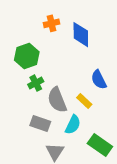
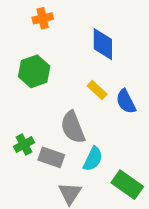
orange cross: (52, 23) -> (43, 18), moved
green cross: (36, 83) -> (24, 145), moved
yellow rectangle: (84, 101) -> (97, 90), moved

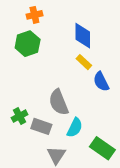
green hexagon: (34, 71) -> (28, 44), moved
yellow rectangle: (97, 90) -> (84, 62), moved

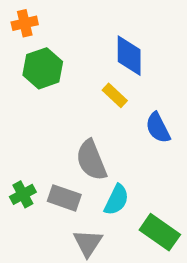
orange cross: (34, 15) -> (25, 23), moved
yellow rectangle: (84, 62) -> (115, 95), moved
green cross: (20, 116) -> (23, 194), moved

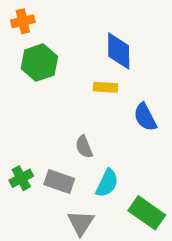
yellow rectangle: (115, 95) -> (105, 87), turned -40
gray semicircle: (91, 160) -> (84, 147), size x0.6

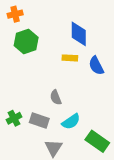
blue semicircle: (145, 117) -> (96, 66), moved
cyan semicircle: (107, 183) -> (71, 122), turned 30

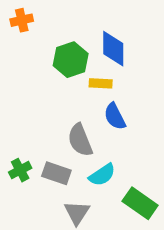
green hexagon: (26, 42) -> (71, 60), moved
blue semicircle: (96, 66) -> (115, 116), moved
gray semicircle: (56, 97) -> (80, 140), size x1.5

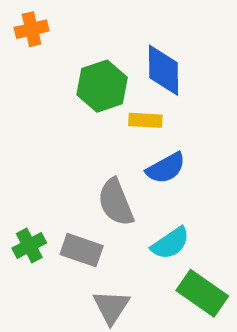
blue semicircle: (115, 116) -> (166, 168), turned -92
cyan semicircle: (102, 175) -> (170, 243), moved

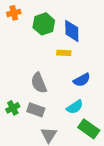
green hexagon: (102, 86) -> (44, 24), moved
blue semicircle: (166, 168) -> (82, 80), moved
gray semicircle: (116, 202) -> (39, 83), moved

